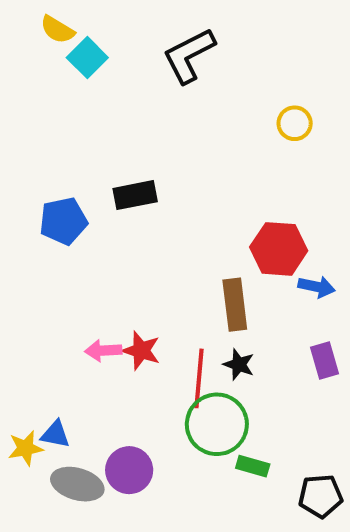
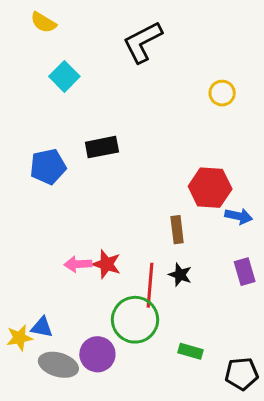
cyan square: (87, 58) -> (64, 76), moved
brown rectangle: (235, 305) -> (177, 230), size x0.7
green circle: (217, 424) -> (135, 320), moved

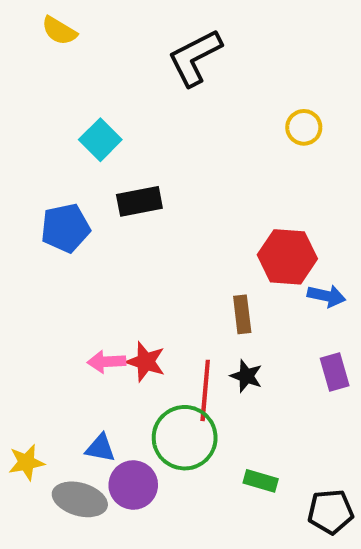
cyan square: (64, 76) -> (100, 140), moved
blue triangle: (42, 327) -> (100, 448), moved

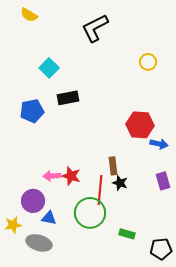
brown rectangle: (242, 314) -> (113, 166), moved
purple circle: (133, 485) -> (33, 201), moved

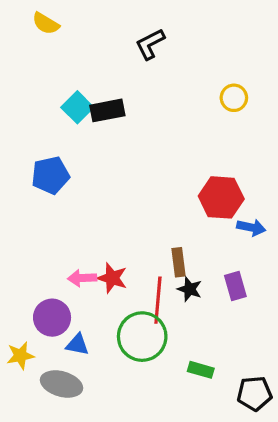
black L-shape: (95, 28) -> (150, 44), size x0.7
black rectangle: (68, 98) -> (107, 110), moved
purple rectangle: (163, 181) -> (235, 286), moved

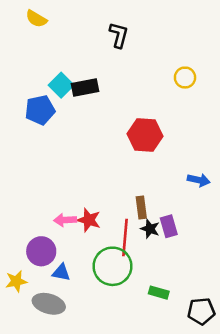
black L-shape: (150, 44) -> (119, 35), turned 132
blue pentagon: (50, 175) -> (40, 110), moved
red hexagon: (221, 197) -> (145, 135), moved
purple rectangle: (235, 286) -> (169, 226), moved

